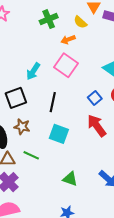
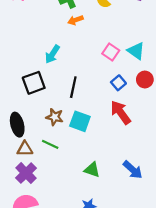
orange arrow: (68, 40) -> (76, 20), moved
pink square: (66, 65) -> (111, 52), moved, size x0.7
brown star: (22, 127) -> (55, 117), moved

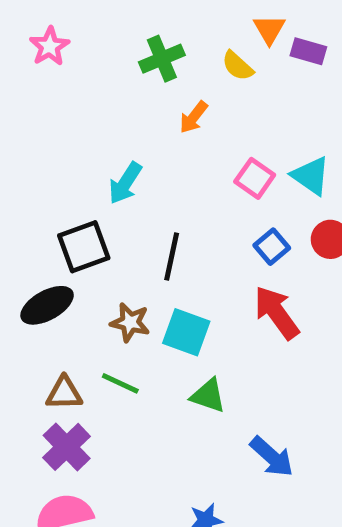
orange arrow: (76, 20) -> (194, 117), moved, turned -32
black ellipse: (17, 125) -> (47, 305), moved, turned 75
green triangle: (92, 170) -> (208, 396), moved
blue arrow: (133, 170) -> (272, 457), moved

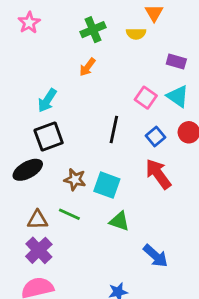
purple rectangle: (308, 51) -> (176, 62), moved
yellow semicircle: (238, 66) -> (136, 34), turned -42
orange arrow: (194, 117) -> (87, 67), moved
cyan arrow: (125, 183) -> (47, 100), moved
black line: (172, 256) -> (114, 130), moved

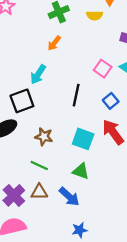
cyan arrow: (47, 100) -> (38, 74), moved
cyan square: (107, 185) -> (83, 139), moved
brown triangle: (37, 220) -> (39, 192), moved
blue arrow: (155, 256) -> (69, 197), moved

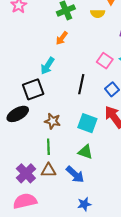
green line: (39, 165) -> (48, 147), turned 63

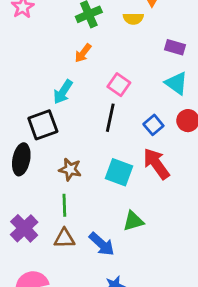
pink square: (105, 61) -> (119, 85), moved
black ellipse: (18, 114) -> (21, 159), turned -50
green triangle: (85, 152) -> (133, 221), moved, turned -35
purple cross: (26, 173) -> (24, 228), moved

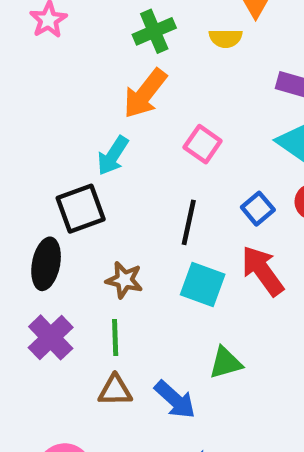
orange arrow: (83, 53) -> (145, 93), size x1.6
black line: (110, 118) -> (189, 222), moved
purple cross: (24, 228) -> (51, 337), moved

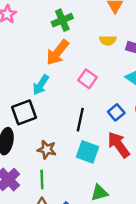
yellow semicircle: (226, 38) -> (108, 40), moved

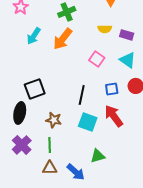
pink square: (87, 79) -> (97, 59), moved
cyan arrow: (41, 85) -> (34, 36), moved
blue square: (116, 112) -> (112, 89), turned 32

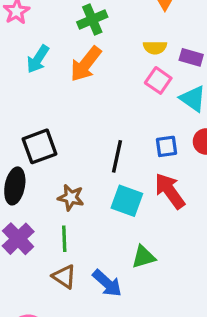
pink square: (97, 59) -> (158, 80), moved
brown triangle: (50, 168) -> (64, 277), turned 35

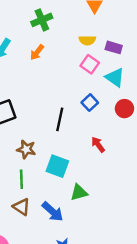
orange arrow: (86, 64) -> (37, 52), size x0.6
blue square: (166, 146) -> (90, 103), moved, turned -35
red arrow: (170, 191) -> (98, 145), size x0.6
cyan square: (127, 201) -> (57, 166), moved

